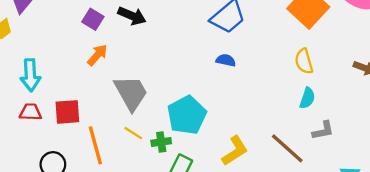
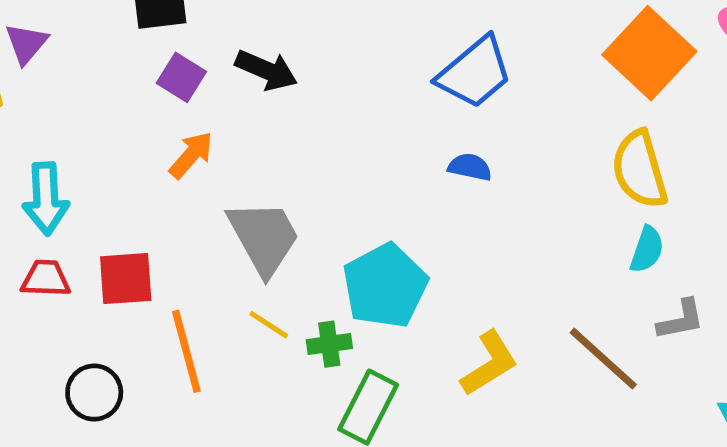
yellow semicircle: (304, 61) -> (640, 169), size x1.4

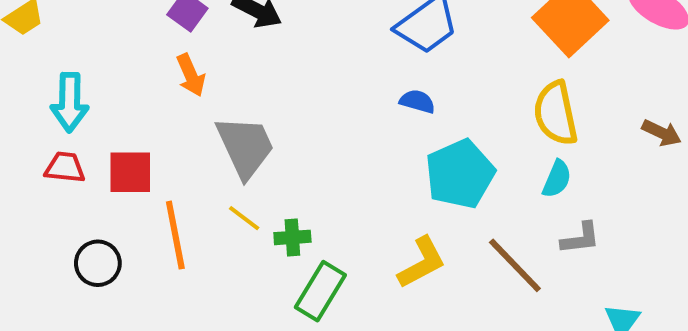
orange arrow: (191, 155) -> (191, 75), turned 111
cyan pentagon: (385, 286) -> (460, 174), moved

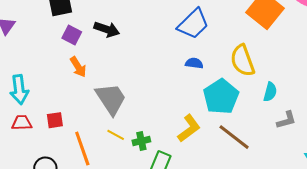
yellow semicircle: (556, 113) -> (243, 61), moved
red square: (130, 172) -> (55, 120), size x0.7
yellow L-shape: (422, 263) -> (189, 128), moved
brown line: (515, 265) -> (234, 137), moved

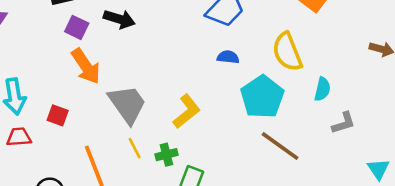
orange arrow: (78, 67) -> (86, 66), size x1.4
red square: (55, 120) -> (58, 115), moved, turned 30
yellow L-shape: (189, 128) -> (187, 111), moved
yellow line: (116, 135) -> (135, 148), turned 36

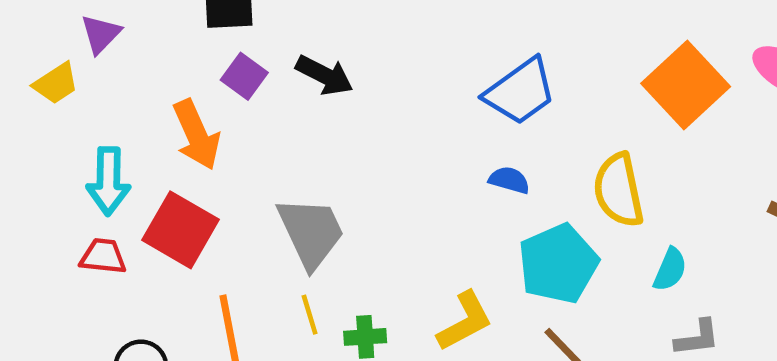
orange arrow: (86, 66) -> (196, 135), moved
yellow L-shape: (187, 111) -> (465, 321), moved
red square: (58, 115) -> (181, 230), size x1.8

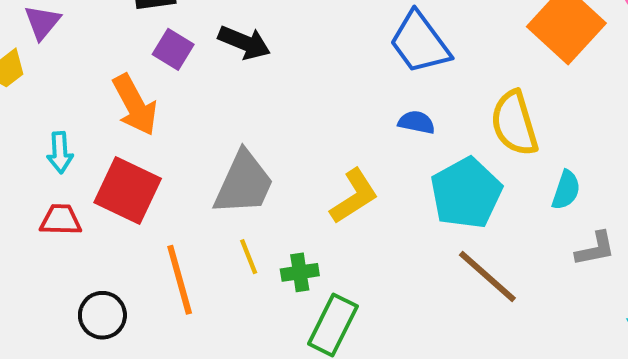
blue trapezoid: (520, 92) -> (420, 43), turned 94
cyan arrow: (108, 181) -> (60, 153), size x0.7
gray trapezoid: (311, 232) -> (244, 183), turned 54
yellow L-shape: (465, 321) -> (354, 196), moved

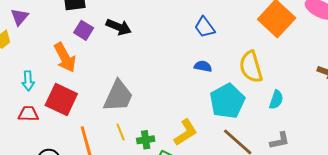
blue trapezoid: (420, 43) -> (205, 27), size x0.7
yellow L-shape: (354, 196) -> (186, 132), moved
gray L-shape: (595, 249) -> (280, 141), moved

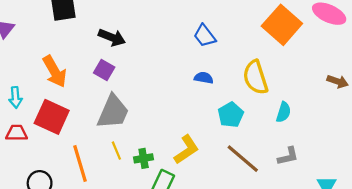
purple square: (84, 30) -> (104, 70), moved
cyan pentagon: (227, 101) -> (231, 115), size x0.7

